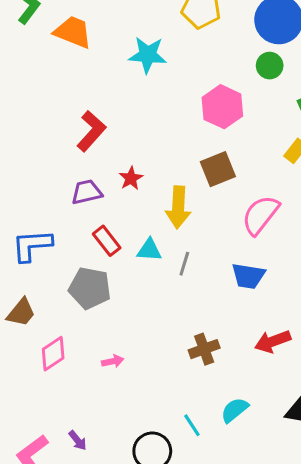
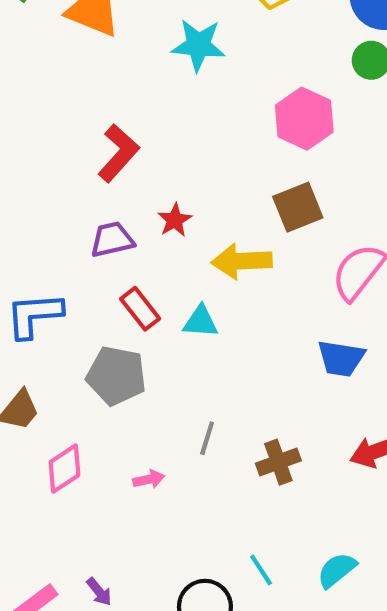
yellow arrow: (178, 207) -> (242, 261), turned 84
gray line: (184, 264) -> (207, 438), moved
cyan semicircle: (235, 410) -> (337, 570), moved

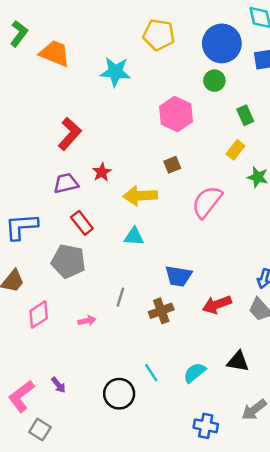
brown square: (298, 207) -> (172, 165), size x0.6
cyan triangle: (201, 322) -> (134, 237), moved
blue trapezoid: (341, 358) -> (179, 276), moved

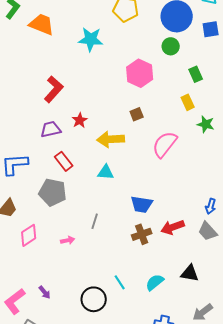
yellow rectangle: (235, 150) -> (188, 102), turned -63
brown cross: (161, 311) -> (142, 234), moved

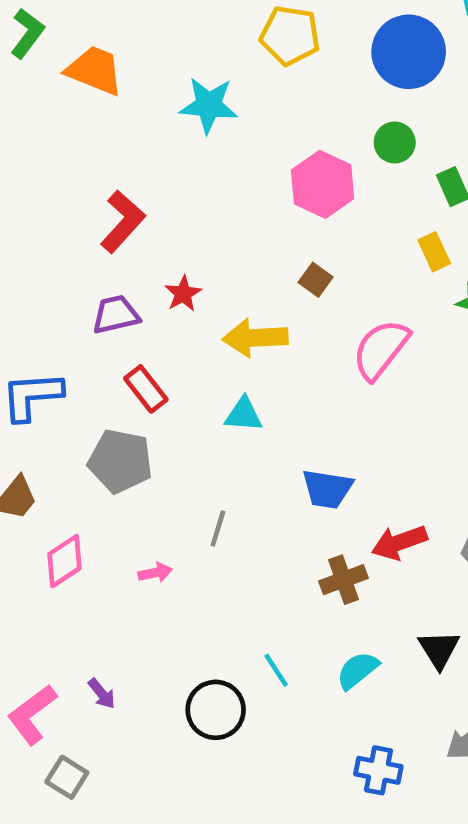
green circle: (171, 46) -> (395, 142), moved
brown square: (137, 114) -> (316, 280), turned -32
brown cross: (142, 234) -> (344, 580), moved
black triangle: (190, 273) -> (439, 649), turned 48

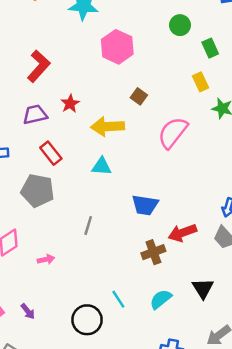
pink hexagon: (323, 184) -> (117, 47), moved
pink arrow: (155, 573) -> (46, 259), moved

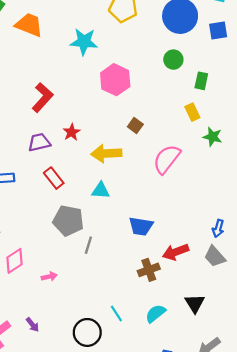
green rectangle: (210, 48) -> (201, 81), turned 36
gray pentagon: (37, 191) -> (68, 221), moved

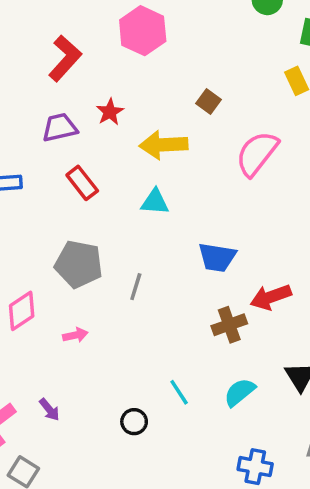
pink hexagon: (115, 80) -> (143, 31), moved
gray pentagon: (68, 221) -> (79, 264), moved
black circle: (87, 332) -> (134, 422), size x0.6

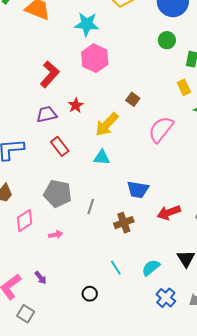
yellow arrow: (163, 145) -> (107, 124), turned -44
brown cross: (229, 325) -> (124, 223), moved
black circle: (134, 422) -> (90, 294), moved
blue cross: (255, 467) -> (166, 298), moved, turned 30

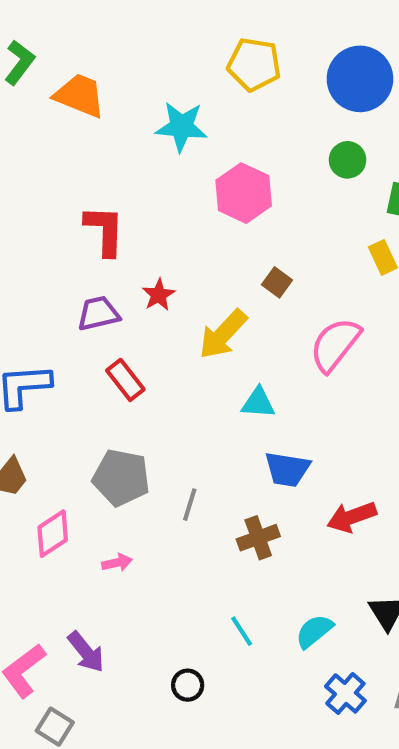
pink hexagon: (95, 58) -> (244, 193), moved
red L-shape: (50, 74) -> (105, 230), turned -40
cyan triangle: (102, 157) -> (258, 403), moved
purple arrow: (41, 278) -> (86, 652), size x1.5

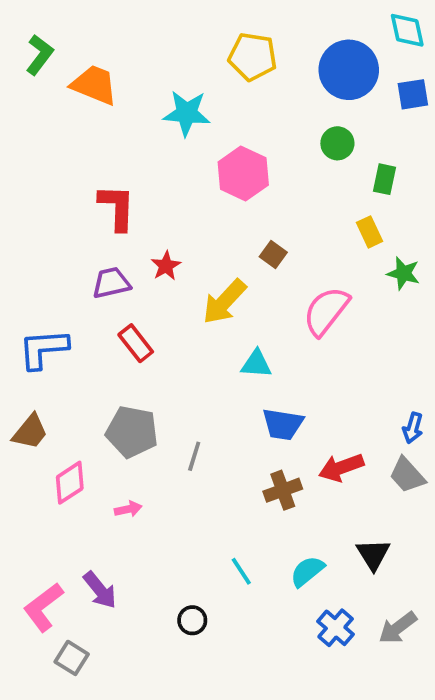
brown cross: (258, 538) -> (283, 490), moved

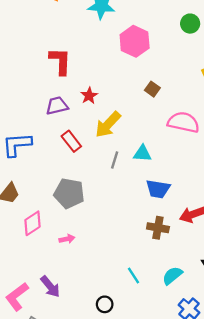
yellow arrow: (224, 302) -> (108, 125), moved
pink semicircle: (326, 311) -> (183, 122), turned 64
gray line: (194, 456) -> (115, 160), moved
brown cross: (283, 490) -> (158, 228), turned 30

